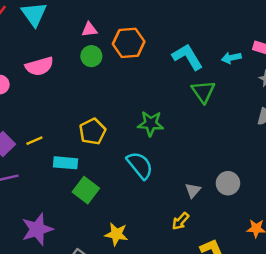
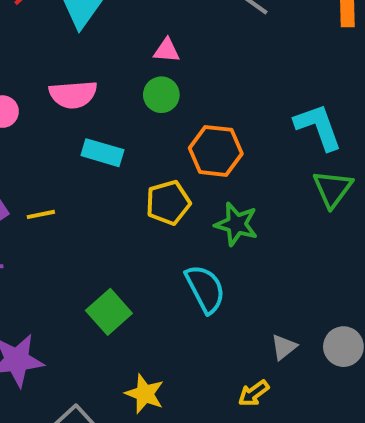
orange hexagon: (129, 43) -> (216, 151), moved
yellow pentagon: (93, 132) -> (168, 203), moved
cyan rectangle: (66, 163) -> (102, 153), moved

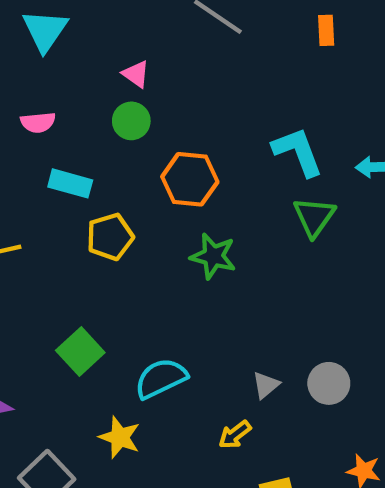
pink triangle: (167, 50) -> (136, 74), turned 32
pink semicircle: (73, 94) -> (38, 122), size x0.7
yellow pentagon: (168, 203) -> (110, 237), moved
cyan semicircle: (205, 289) -> (161, 378), moved, turned -87

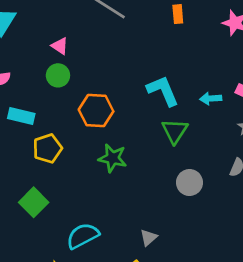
green square: (80, 351) -> (34, 202), moved
gray circle: (329, 383) -> (189, 183), moved

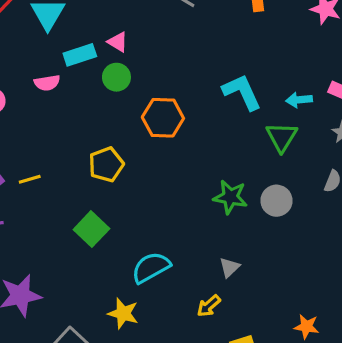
cyan rectangle: (21, 116) -> (80, 55), moved, turned -30
green triangle: (175, 131) -> (282, 137), moved
green star: (113, 158) -> (230, 197), moved

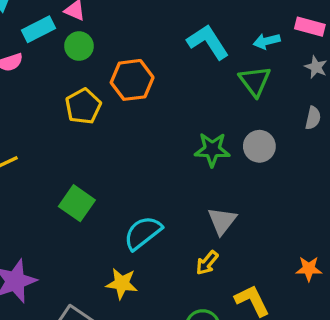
yellow pentagon: (106, 165) -> (83, 106), moved
gray triangle: (229, 267) -> (222, 221), size x1.4

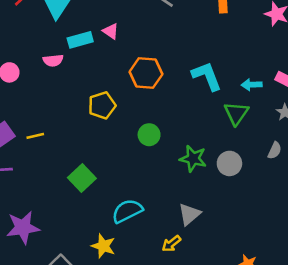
green circle: (79, 46) -> (149, 135), moved
orange hexagon: (132, 80) -> (146, 73), moved

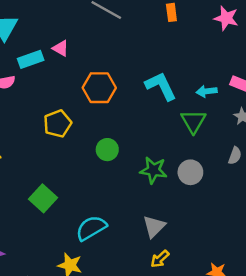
yellow arrow: (171, 244) -> (160, 259), moved

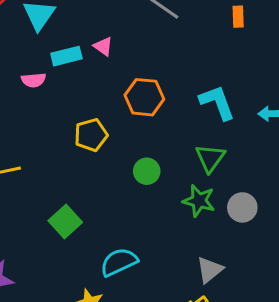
green triangle: (193, 121) -> (210, 158), moved
gray triangle: (154, 226) -> (210, 270), moved

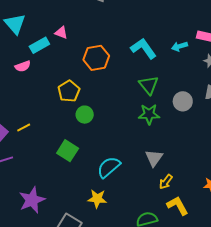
green circle: (147, 171) -> (85, 115), moved
gray circle: (242, 207) -> (183, 101), moved
gray triangle: (210, 270) -> (154, 158), moved

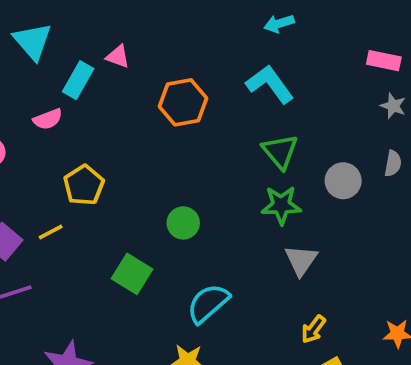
cyan rectangle: (39, 45) -> (78, 80), turned -30
cyan arrow: (179, 46) -> (279, 24), moved
yellow pentagon: (69, 91) -> (84, 185), moved
green circle: (85, 115) -> (183, 223), moved
gray triangle: (154, 158) -> (301, 260), moved

